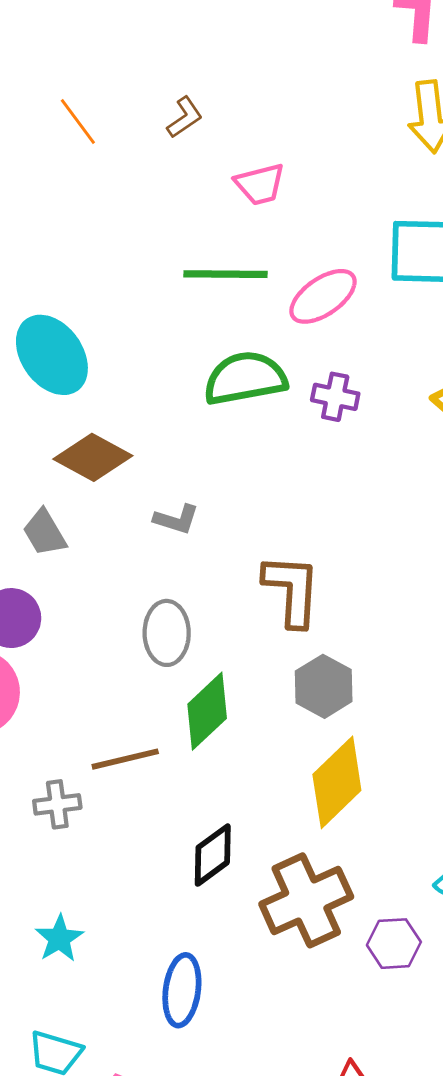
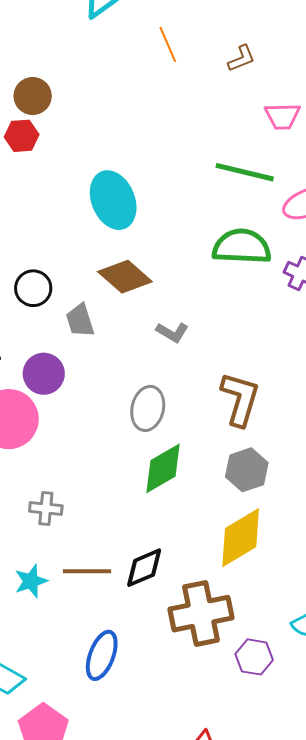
brown line: (125, 759) -> (87, 571), moved
cyan star: (59, 938) -> (31, 581), moved

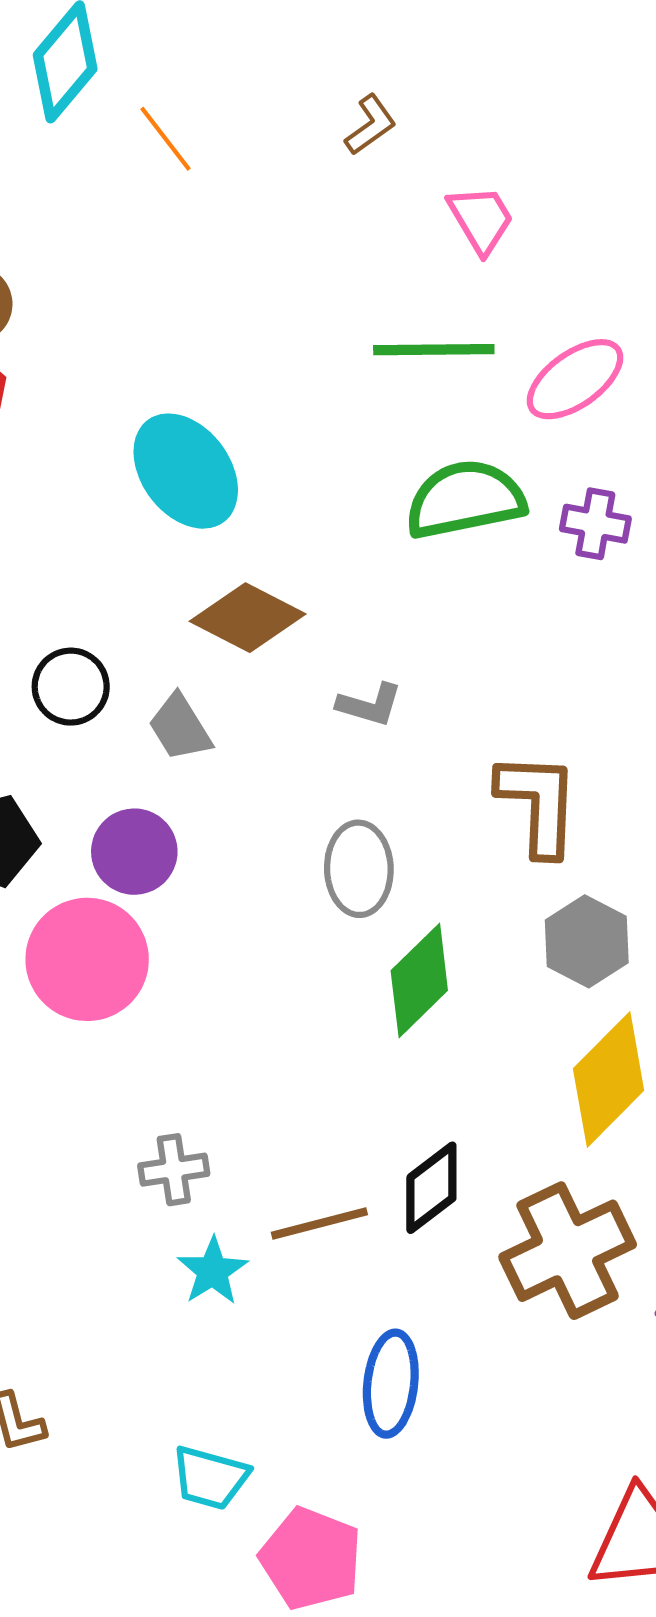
orange line: (168, 44) -> (166, 139), moved
pink trapezoid: (282, 116) -> (481, 219), turned -105
gray cross: (46, 508) -> (174, 1170), moved

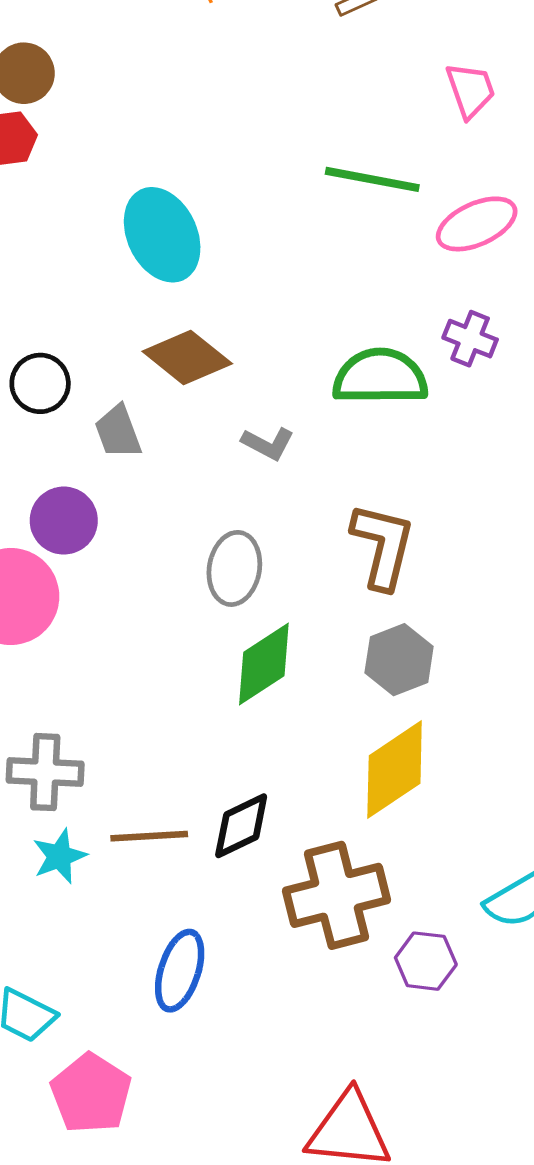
pink trapezoid: (481, 219) -> (471, 90), moved
green semicircle: (465, 499) -> (380, 377), moved
gray cross: (174, 1170) -> (45, 772), size x1.4

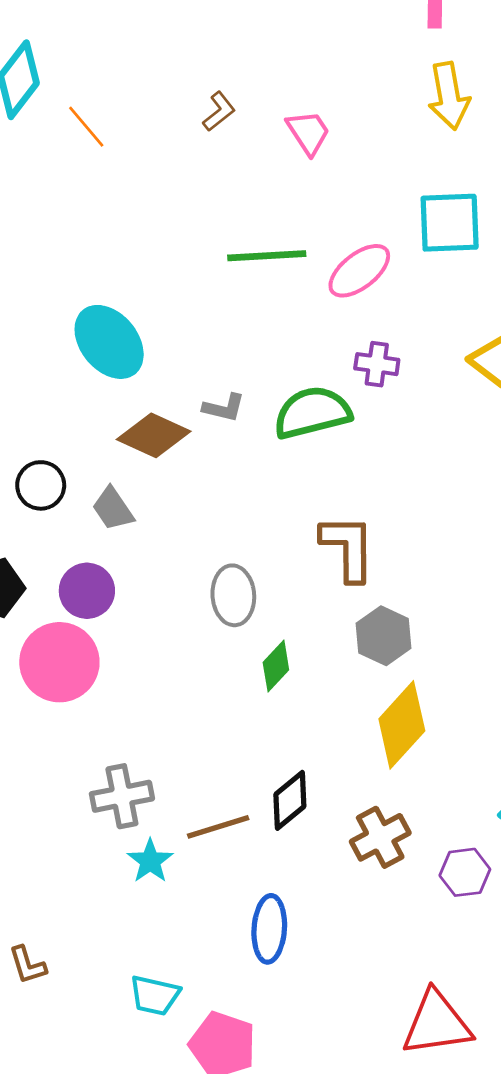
pink trapezoid: (471, 90) -> (308, 132), moved
gray L-shape: (268, 443) -> (224, 408), moved
green diamond: (264, 664) -> (276, 666), size x0.7
brown cross: (337, 895) -> (380, 837), size x0.7

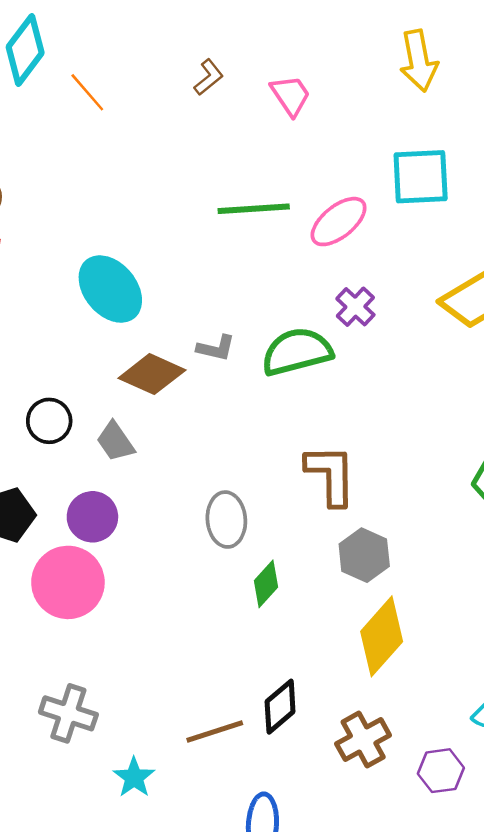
purple cross: (377, 364) -> (355, 307), turned 36
gray cross: (122, 796) -> (68, 713), moved, turned 30
cyan star: (150, 861) -> (134, 777), moved

